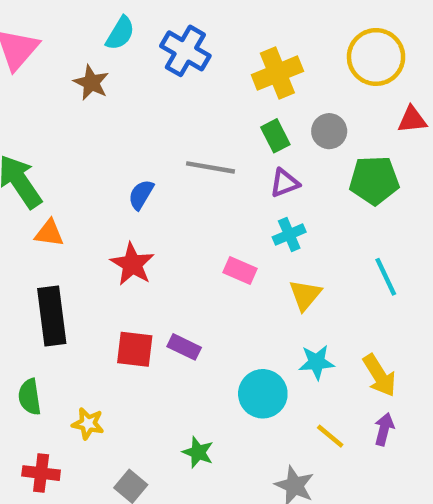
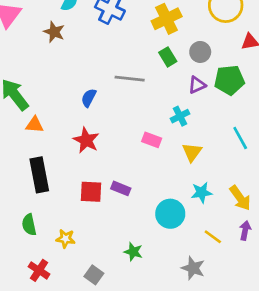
purple triangle: (285, 183) -> (197, 85), moved
red cross: (41, 473) -> (39, 270), turned 30

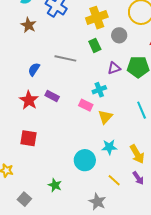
brown star: (54, 32) -> (28, 25), moved
gray circle: (200, 52) -> (119, 35), moved
pink rectangle: (152, 140) -> (86, 105), moved
purple rectangle: (121, 188) -> (52, 96), moved
purple arrow: (245, 230) -> (138, 178), turned 128

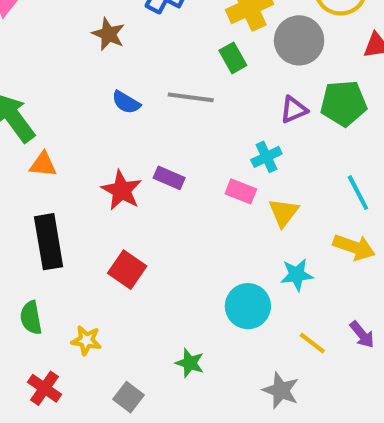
gray circle: (119, 35) -> (299, 40), size x1.5
green rectangle: (95, 45) -> (233, 58), moved
blue semicircle: (34, 69) -> (126, 102), moved, turned -88
red square: (29, 138) -> (127, 270), turned 30
yellow arrow: (137, 154) -> (354, 247), moved, turned -36

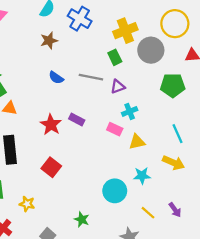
brown star: (108, 34) -> (49, 41), turned 30
purple triangle: (294, 110) -> (118, 87), moved
yellow triangle: (284, 213) -> (137, 142), turned 36

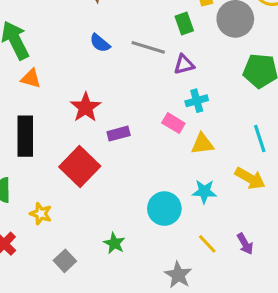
purple rectangle: (77, 119) -> (119, 134), moved, turned -48
red square: (51, 167) -> (80, 167), size x1.4

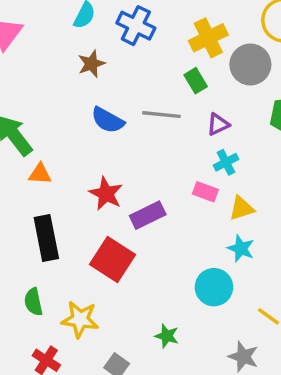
blue semicircle: (100, 43) -> (108, 120), size x1.4
purple triangle: (184, 64) -> (218, 124), moved
purple rectangle: (119, 134) -> (148, 215), size x1.4
cyan star: (204, 191) -> (241, 249), moved, turned 30
yellow star: (41, 214) -> (80, 319), size x1.5

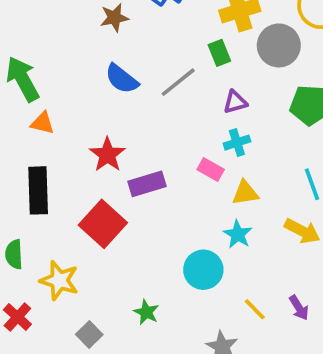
gray line: (161, 115) -> (178, 82), turned -54

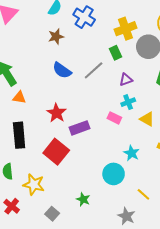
yellow triangle: (245, 193) -> (147, 119), moved, turned 42

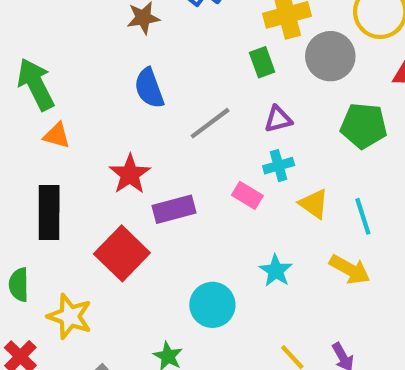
blue semicircle: (62, 70) -> (149, 88), turned 30
gray line: (94, 70) -> (210, 123), moved
cyan circle: (114, 174) -> (212, 305), moved

